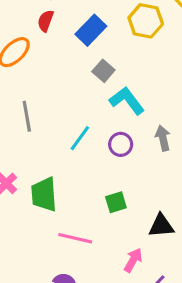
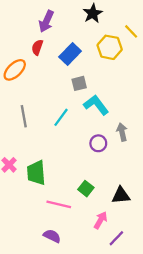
gray square: (103, 71) -> (79, 83), turned 35
cyan line: (80, 138) -> (61, 117), moved
purple circle: (121, 144) -> (98, 143), moved
green square: (116, 202) -> (86, 189), moved, turned -35

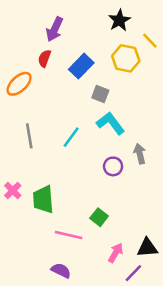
black star: (93, 13) -> (119, 20), moved
gray square: (79, 83) -> (100, 94), moved, turned 35
black triangle: (121, 195) -> (147, 248), moved

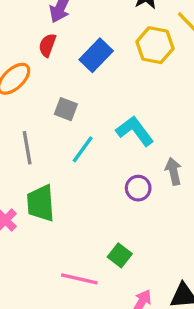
gray square: (100, 94) -> (66, 109), moved
green trapezoid: (43, 199) -> (41, 203), moved

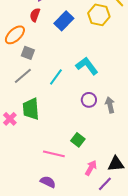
gray square: (66, 109) -> (28, 53), moved
gray line: (27, 148) -> (23, 76), turned 60
gray arrow: (173, 171) -> (110, 105), moved

